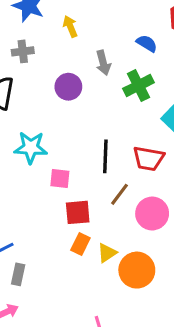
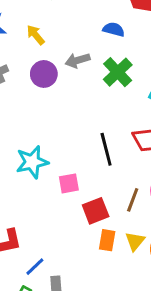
gray arrow: (103, 63) -> (78, 60), turned 105
purple circle: (68, 87) -> (44, 74), moved
brown line: (119, 194) -> (133, 200), moved

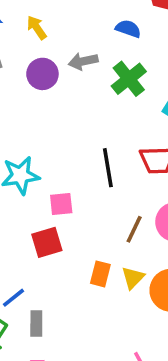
red square: (96, 211) -> (47, 242), moved

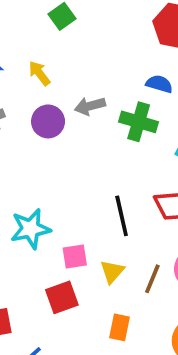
blue semicircle: (128, 29) -> (159, 84), moved
green cross: (129, 79) -> (139, 122), turned -32
yellow triangle: (133, 278) -> (112, 272), moved

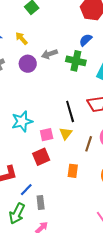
blue semicircle: (159, 84) -> (86, 40), turned -56
yellow triangle: (112, 272) -> (66, 133), moved

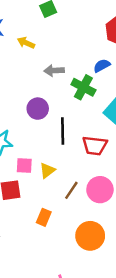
yellow arrow: (21, 38) -> (26, 43), turned -40
purple circle: (28, 64) -> (38, 109), moved
black line: (70, 111) -> (63, 131), moved

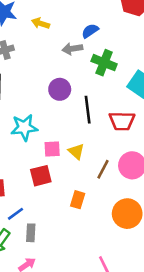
blue semicircle: (102, 66) -> (90, 31), moved
yellow triangle: (47, 170) -> (76, 151), turned -35

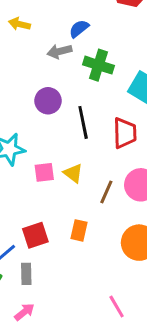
red trapezoid: (122, 121) -> (125, 133), turned -88
red square: (41, 176) -> (35, 235), moved

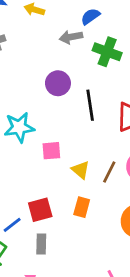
yellow triangle: (73, 173) -> (81, 170), moved
gray rectangle: (26, 274) -> (41, 244), moved

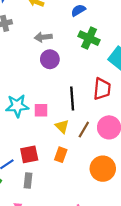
gray arrow: (71, 37) -> (43, 37), moved
black line: (90, 105) -> (72, 98), moved
cyan star: (19, 127) -> (17, 106), moved

